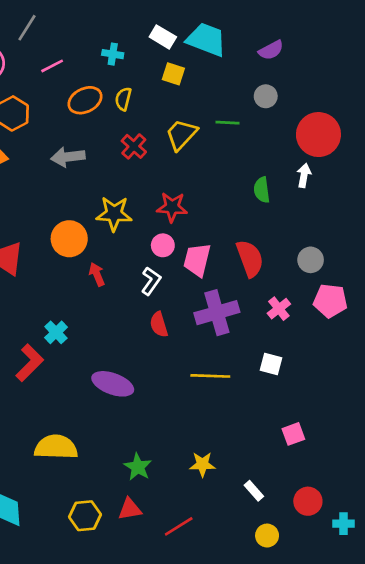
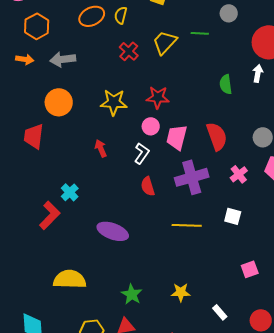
gray arrow: (68, 157) -> (63, 59), moved
orange circle: (69, 239) -> (59, 102), moved

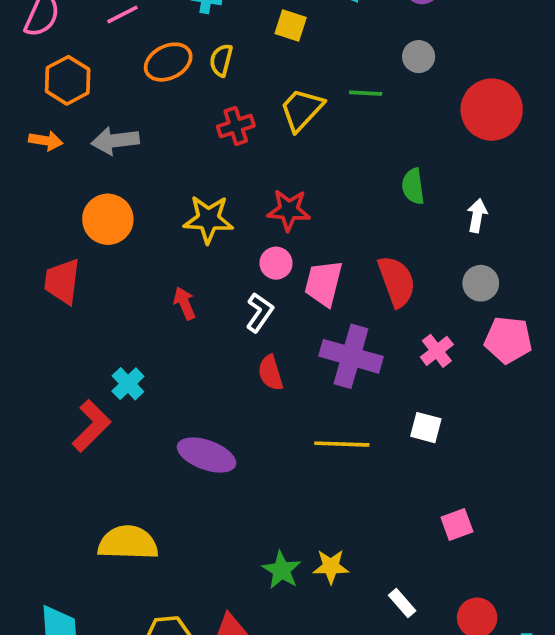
red cross: (129, 51) -> (236, 126), turned 30
white arrow: (258, 73) -> (477, 216), moved
purple cross: (192, 177) -> (351, 356), turned 32
green star: (132, 294) -> (281, 570), moved

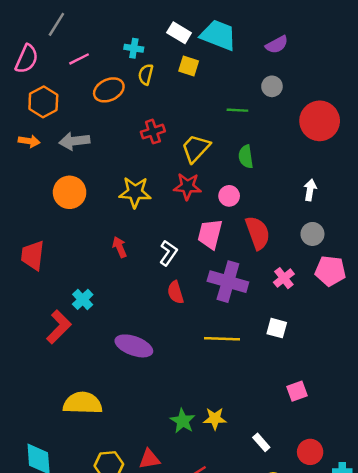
yellow semicircle: (221, 60) -> (146, 74), moved
yellow trapezoid: (302, 110) -> (196, 148), moved
green semicircle: (413, 186) -> (246, 157), moved
pink circle: (276, 263) -> (229, 196), moved
red trapezoid: (62, 281) -> (33, 255), moved

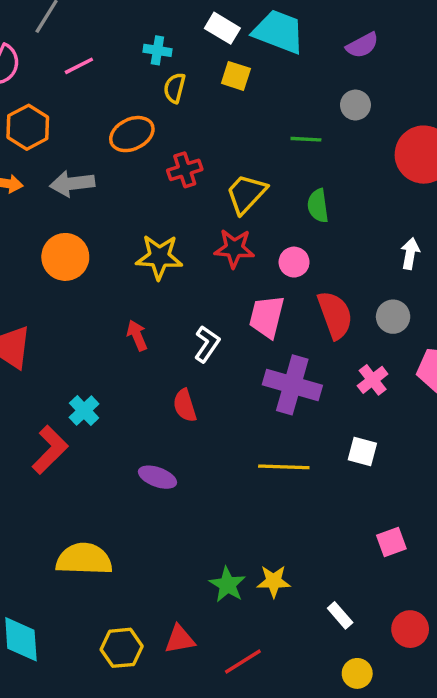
orange ellipse: (109, 90) -> (132, 134), moved
gray circle: (312, 234) -> (393, 317), moved
red semicircle: (176, 292) -> (185, 405), moved
purple ellipse: (134, 346) -> (157, 477), size x0.7

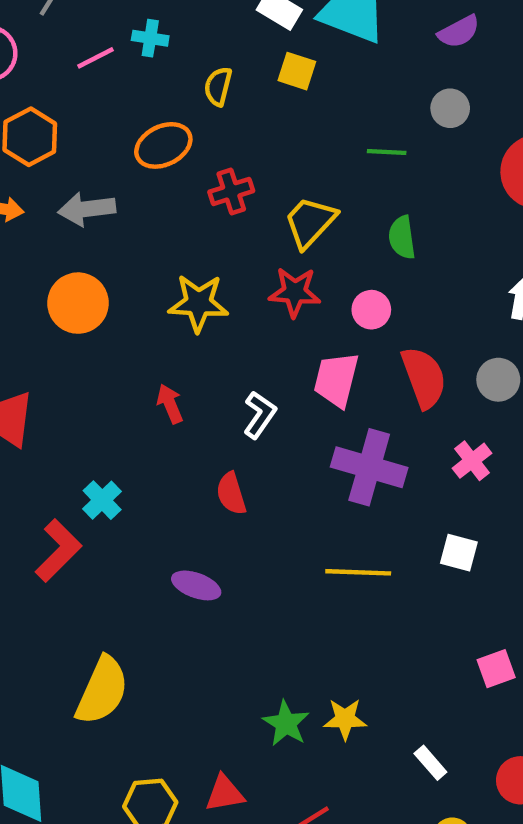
cyan cross: (157, 50) -> (150, 38), moved
yellow semicircle: (84, 559) -> (102, 691), turned 112

